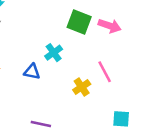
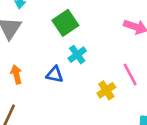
green square: (79, 22) -> (65, 23), moved, turned 35

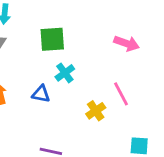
green square: (65, 23) -> (52, 39), turned 30

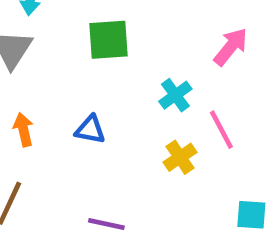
pink arrow: (127, 43) -> (231, 47), turned -70
cyan cross: (65, 73) -> (175, 95), moved

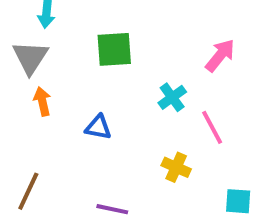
orange arrow: (23, 130) -> (42, 101), moved
yellow cross: (180, 157) -> (176, 167), moved, turned -32

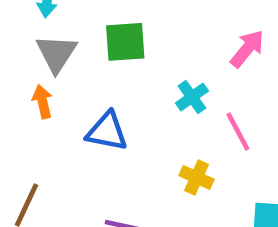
gray triangle: (30, 57) -> (56, 53), moved
blue triangle: (98, 127) -> (107, 131), size x1.4

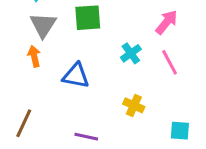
pink line: (238, 131) -> (170, 62), moved

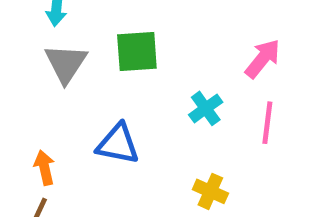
orange arrow: (34, 56) -> (44, 168), moved
pink line: (170, 62) -> (267, 123), turned 35

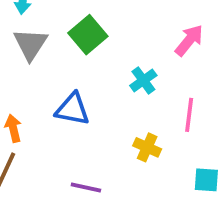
green square: (137, 52) -> (88, 35), turned -36
pink line: (267, 123) -> (189, 115), moved

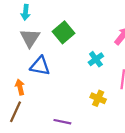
blue triangle: (73, 109) -> (40, 66), moved

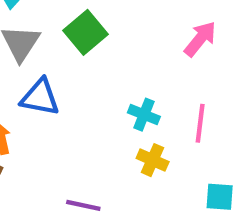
cyan cross: (96, 59) -> (144, 115), moved, turned -32

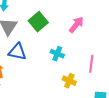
pink arrow: (200, 39) -> (76, 25), moved
cyan cross: (144, 115) -> (57, 54), moved

